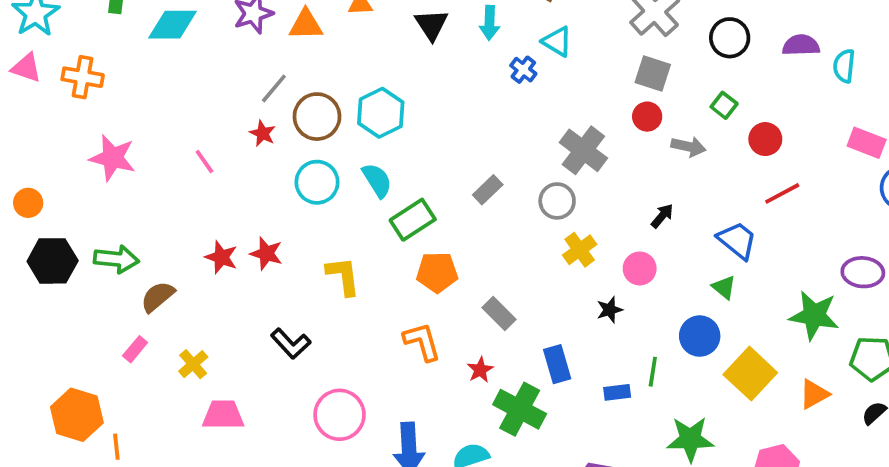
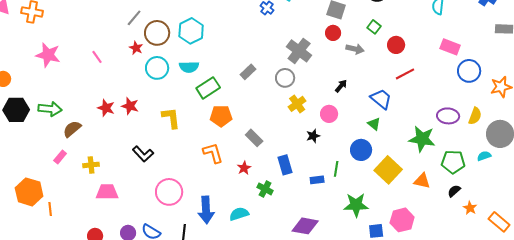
red star: (263, 133) -> (136, 48), moved
cyan semicircle: (377, 180) -> (189, 67), turned 120
yellow cross: (193, 364) -> (91, 165), turned 35
orange triangle: (814, 394) -> (422, 181), turned 42
green cross: (520, 409) -> (265, 189), size x0.6

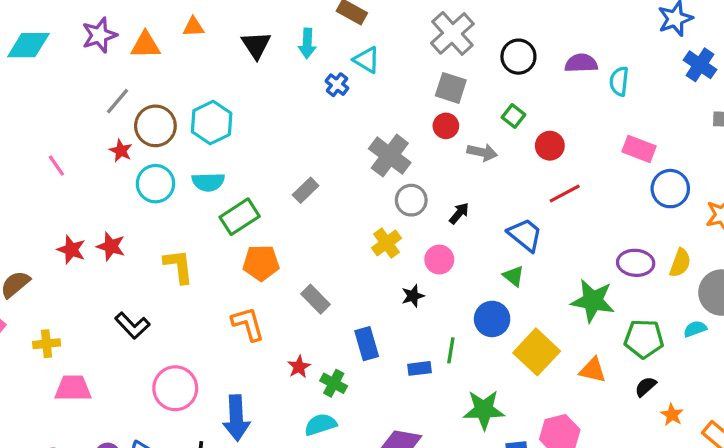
gray circle: (285, 78) -> (411, 200), moved
red star: (244, 168) -> (299, 367), moved
cyan semicircle: (239, 214) -> (320, 425), moved

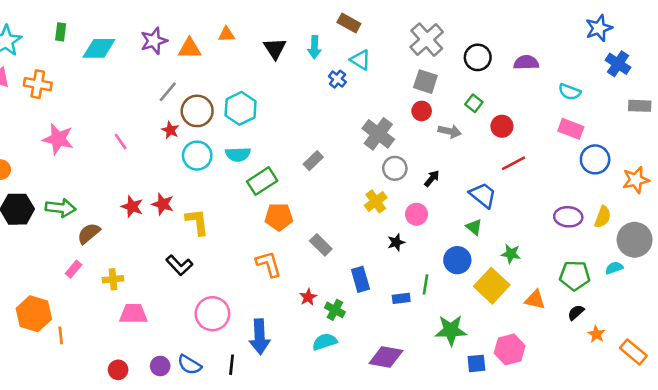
cyan semicircle: (619, 81) -> (570, 92), moved, turned -75
yellow L-shape: (179, 266) -> (197, 222), moved
green star: (593, 301) -> (511, 254), moved, size x0.6

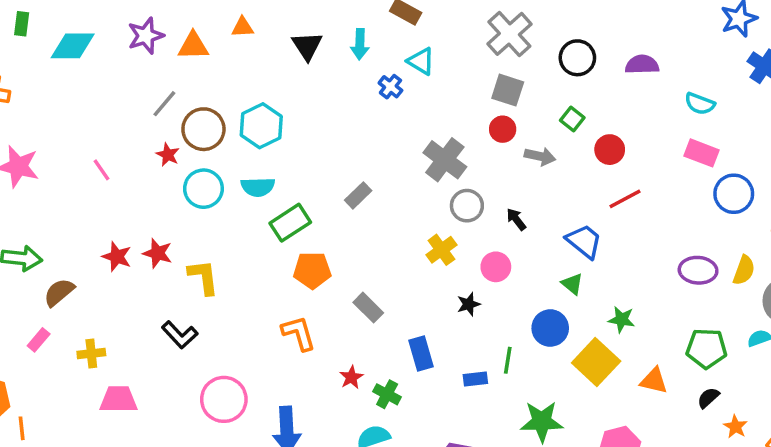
black arrow: (432, 179) -> (516, 219), turned -78

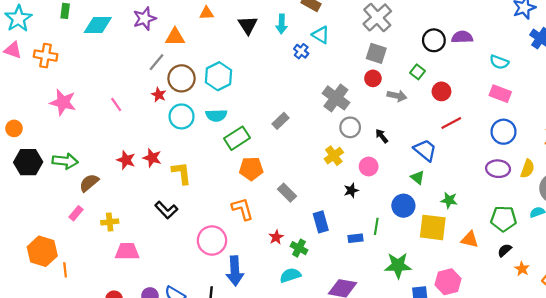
orange triangle: (193, 46) -> (175, 37), moved
black circle: (577, 58) -> (434, 40), moved
blue circle: (734, 194) -> (503, 132), moved
yellow square: (596, 362) -> (433, 227), turned -36
pink circle: (224, 399) -> (212, 240), moved

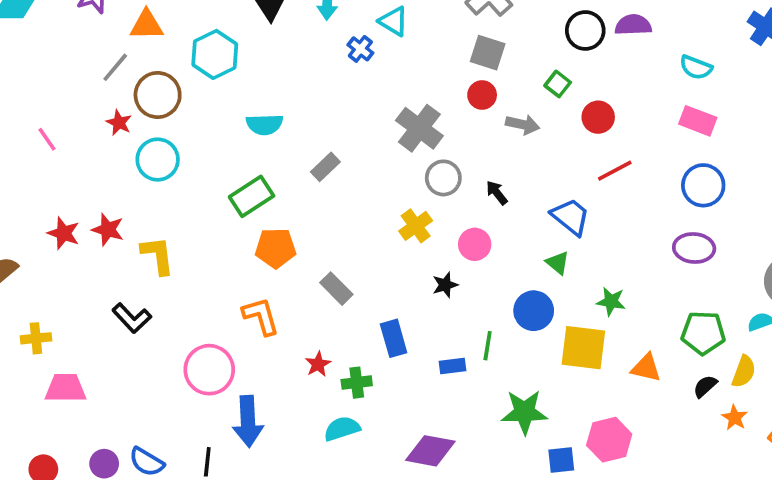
cyan hexagon: (218, 76) -> (215, 54), moved
cyan semicircle: (216, 115) -> (265, 124), moved
yellow semicircle: (527, 169) -> (744, 372), moved
green cross: (299, 248) -> (357, 383), turned -35

